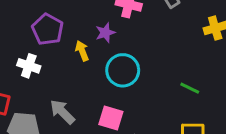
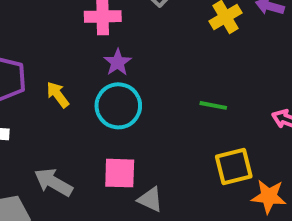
purple star: (105, 33) -> (118, 62), moved

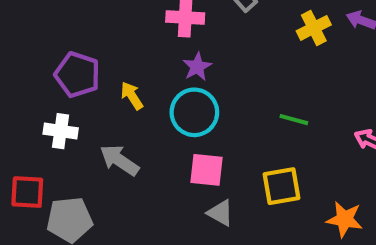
yellow square: (234, 167) -> (282, 186), moved
pink square: (120, 173) -> (207, 170), moved
gray arrow: (53, 182) -> (119, 160), moved

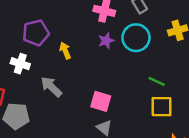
purple pentagon: (77, 75) -> (36, 33), turned 30
cyan circle: (194, 112) -> (136, 38), moved
yellow square: (282, 186) -> (161, 107), moved

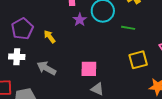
green line: (157, 81) -> (128, 28), moved

